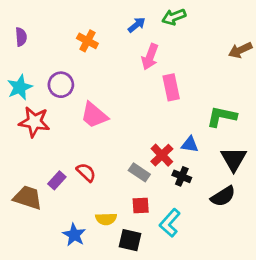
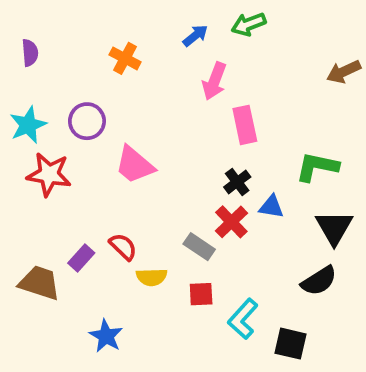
black cross: (182, 176) -> (237, 182), moved, turned 30
yellow semicircle: (106, 219) -> (152, 277), moved
black square: (130, 240) -> (290, 344), moved

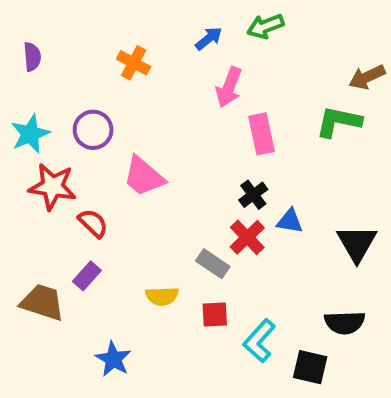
green L-shape: (317, 167) -> (339, 122), moved
red semicircle: (123, 247) -> (93, 223), moved
black semicircle: (319, 281) -> (345, 323), moved, turned 30

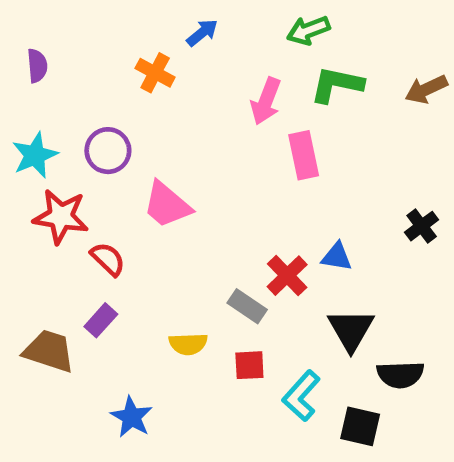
blue arrow: (209, 38) -> (202, 33), moved
green L-shape: (339, 122) -> (337, 85), moved
black cross: (253, 195) -> (422, 226), moved
black triangle: (357, 243) -> (351, 330), moved

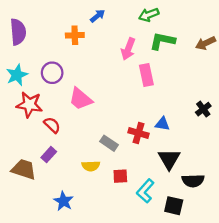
purple semicircle: (37, 66) -> (18, 32), size x1.6
orange cross: (155, 73) -> (75, 35), turned -30
red cross: (287, 276) -> (138, 133), turned -30
gray rectangle: (247, 306) -> (109, 143), moved

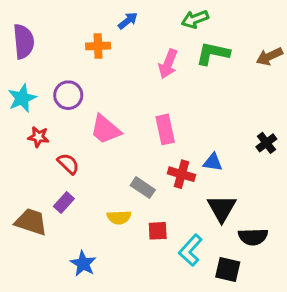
pink rectangle: (146, 75) -> (165, 129), moved
red star: (29, 105) -> (38, 137), size x0.6

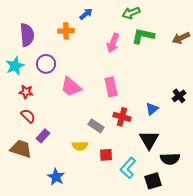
purple semicircle: (24, 42) -> (27, 35), moved
blue triangle: (213, 162) -> (152, 109), moved, turned -48
red semicircle: (68, 164) -> (28, 116), moved
black square: (228, 270) -> (153, 181), turned -30

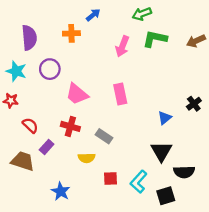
cyan star: (15, 66) -> (16, 71), turned -30
red star: (26, 92) -> (11, 100), moved
red cross: (122, 117) -> (70, 126), moved
red square: (106, 155) -> (110, 178), moved

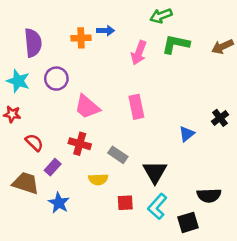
blue arrow: (93, 15) -> (106, 31), moved, turned 40
black triangle: (161, 151) -> (155, 172), moved
blue star: (61, 191) -> (59, 203), moved

